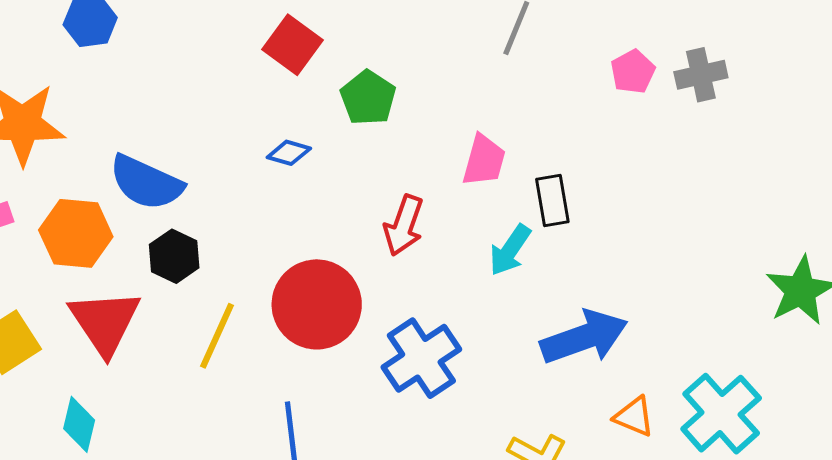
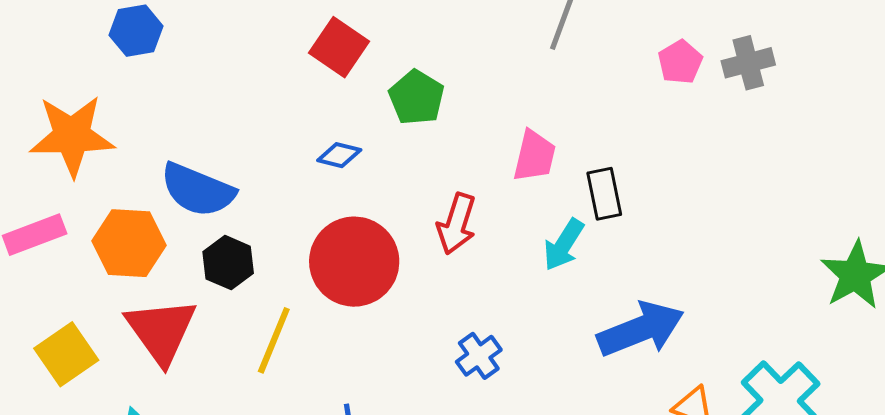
red circle: (317, 304) -> (354, 262), moved
blue cross: (421, 358) -> (479, 356), size x0.6

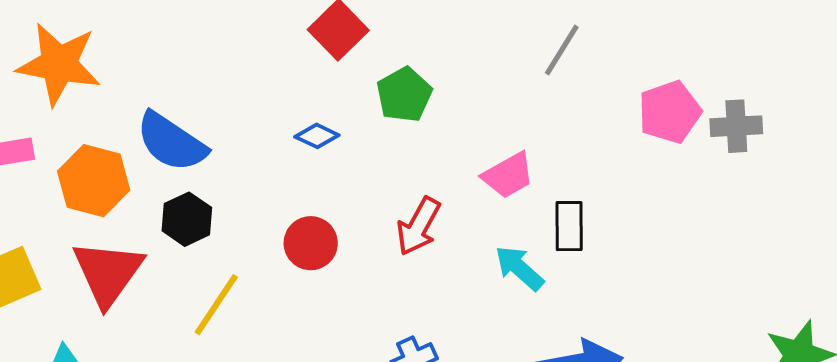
pink pentagon: (680, 62) -> (670, 112), size x1.4
pink trapezoid: (534, 156) -> (508, 175), turned 36
cyan arrow: (564, 245) -> (519, 268), turned 88
red circle: (354, 262) -> (311, 243), size x0.6

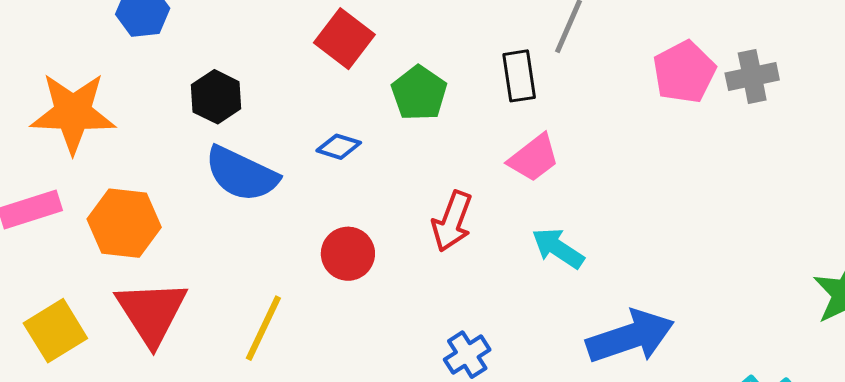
blue semicircle: (171, 142) -> (241, 174), moved
black hexagon: (187, 219) -> (216, 97), moved
black rectangle: (569, 226) -> (519, 76), moved

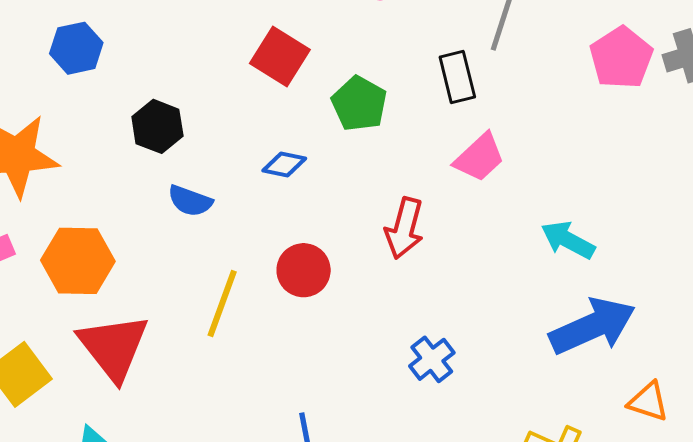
blue semicircle: (241, 174) -> (190, 201), size x0.6
cyan arrow: (558, 248) -> (568, 240), moved
yellow line: (263, 328) -> (222, 303), moved

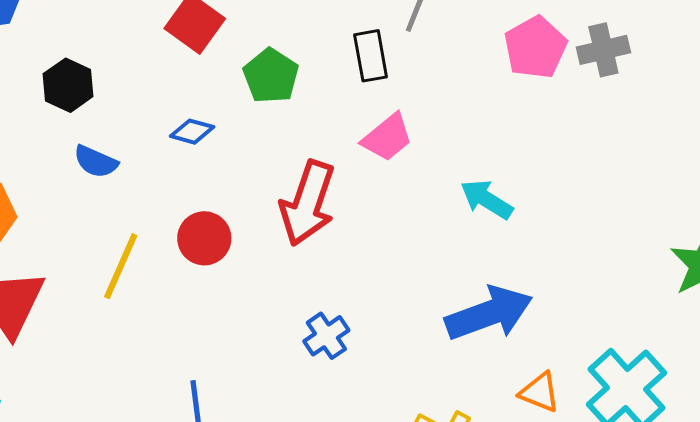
red arrow: (404, 228) -> (308, 203), size x1.4
cyan arrow: (568, 240) -> (487, 199), moved

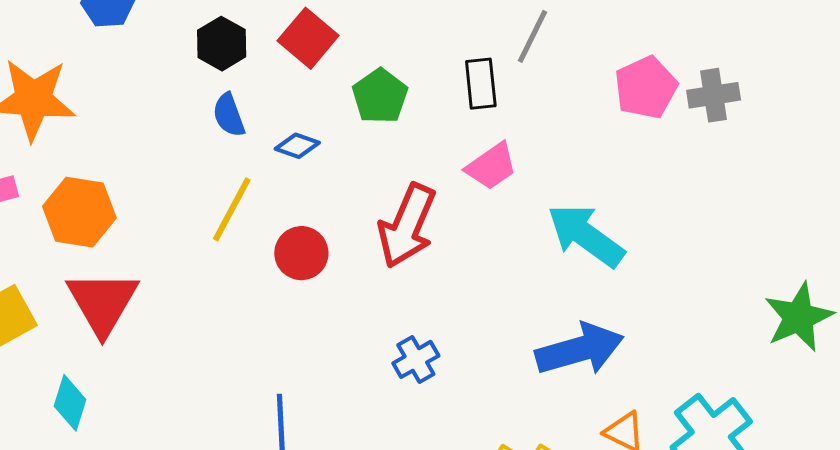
black hexagon: (68, 85) -> (222, 44), moved
blue semicircle: (96, 162) -> (229, 115), moved, turned 42
cyan arrow: (487, 199) -> (586, 235), size x1.5
yellow line: (121, 266) -> (232, 209), moved

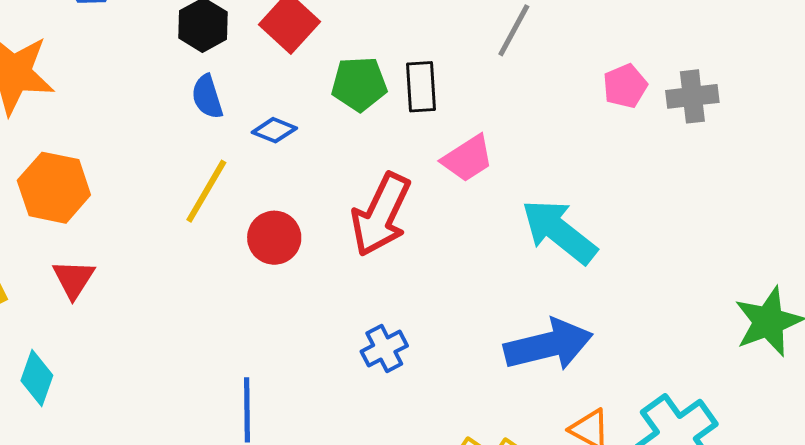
black rectangle: (481, 84) -> (421, 87), moved
pink pentagon: (646, 88) -> (625, 86), size x0.7
green pentagon: (380, 96) -> (359, 84), turned 30
red triangle: (102, 302) -> (73, 279), size x0.6

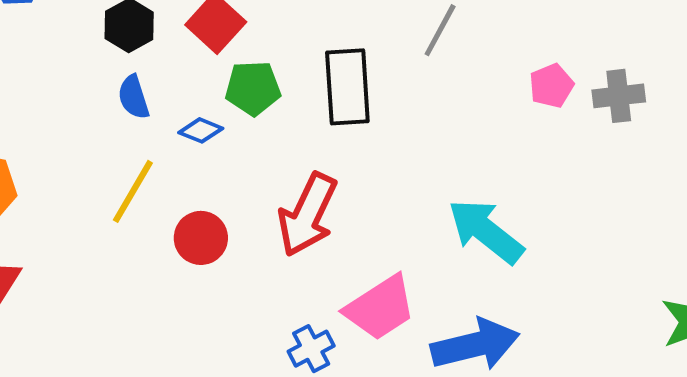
green pentagon: (359, 84) -> (253, 88), moved
black rectangle: (421, 87) -> (347, 87), size x1.5
pink trapezoid: (468, 159) -> (380, 308), moved, size x1.4

